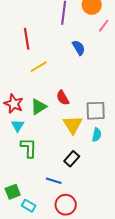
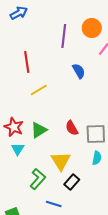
red semicircle: (63, 98) -> (72, 128), moved
yellow triangle: (73, 125) -> (61, 161), moved
green L-shape: (29, 148) -> (38, 179), moved, turned 40

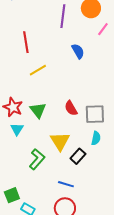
green triangle: (39, 130) -> (38, 110), turned -36
black rectangle: (72, 182) -> (78, 156), moved
blue line: (54, 204) -> (66, 184), moved

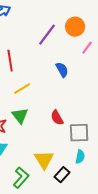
purple line: (63, 16) -> (47, 35), turned 30
red semicircle: (71, 108) -> (57, 118), moved
green triangle: (38, 110) -> (20, 116), moved

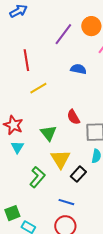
blue semicircle: (62, 70) -> (78, 69), turned -49
green triangle: (20, 116) -> (48, 133), moved

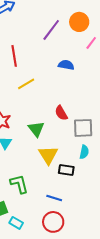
black rectangle: (78, 174) -> (66, 170), turned 56
green L-shape: (37, 177) -> (19, 184), moved, turned -55

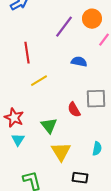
gray square: (83, 128) -> (96, 99), moved
black rectangle: (66, 170) -> (80, 178), moved

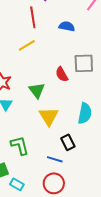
red line: (27, 53) -> (33, 17), moved
cyan semicircle: (97, 149) -> (85, 113), size x1.5
black rectangle: (80, 178) -> (68, 142), turned 56

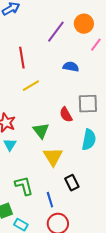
red line: (33, 17) -> (22, 58), moved
cyan semicircle: (85, 113) -> (89, 140), moved
blue line: (55, 159) -> (50, 200), moved, turned 56

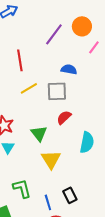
gray square: (88, 104) -> (57, 91), moved
red semicircle: (66, 115) -> (64, 117), turned 77
black rectangle: (72, 183) -> (70, 195), moved

